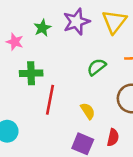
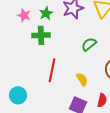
pink star: (15, 42) -> (24, 15), moved
green cross: (31, 73) -> (41, 35), moved

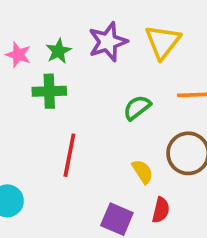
yellow semicircle: (82, 79) -> (143, 172), moved

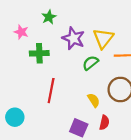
purple star: (108, 42) -> (73, 38), moved, turned -30
yellow triangle: (163, 42) -> (103, 38), moved
green star: (58, 51) -> (49, 17), moved

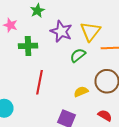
yellow semicircle: (94, 100) -> (81, 92), turned -80
red semicircle: (104, 123) -> (105, 116), moved, turned -72

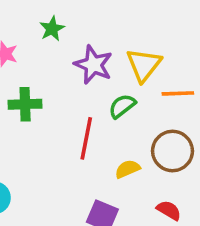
green cross: (28, 46) -> (25, 104), moved
red line: (39, 82) -> (86, 138), moved

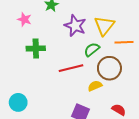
red line: (86, 138) -> (71, 68), turned 65
brown circle: (172, 151) -> (109, 68), moved

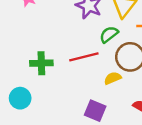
green cross: (36, 48) -> (41, 63), moved

